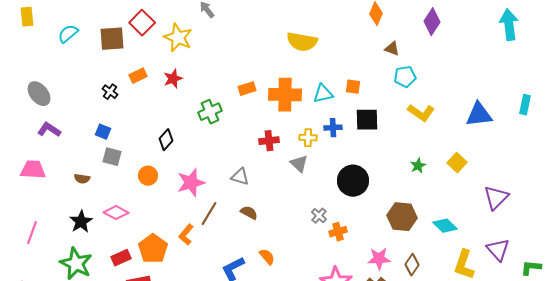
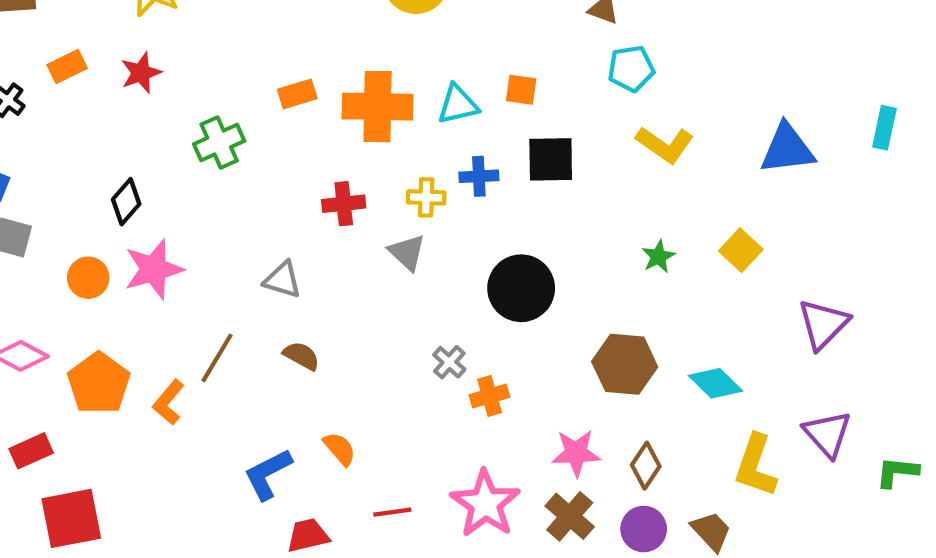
pink star: (191, 183) -> (154, 269), moved
orange pentagon: (153, 249) -> (99, 383), moved

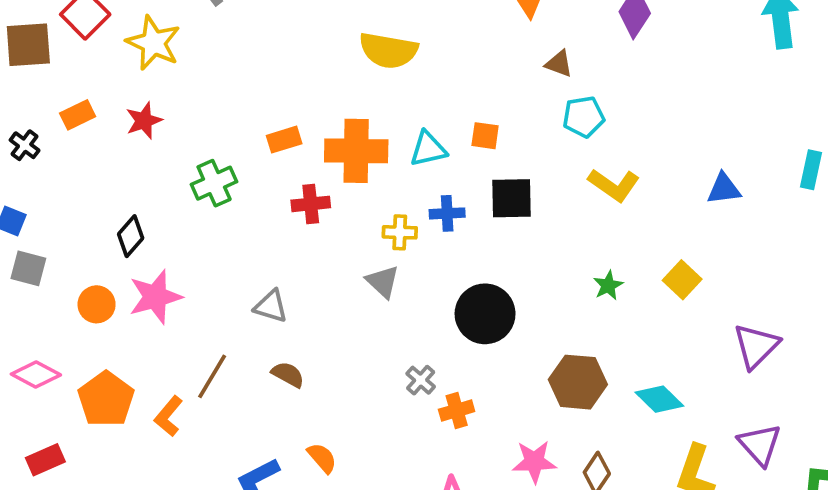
blue triangle: (787, 149) -> (724, 189), size x0.7
red cross: (344, 204) -> (311, 204), moved

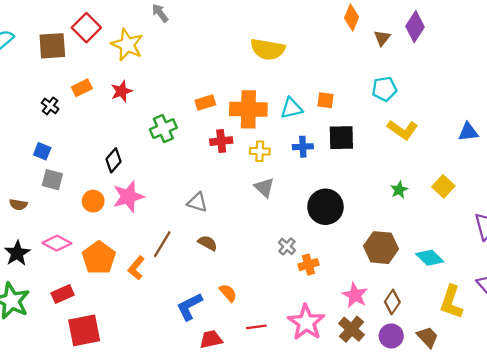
brown triangle: (559, 64) -> (382, 38), moved, turned 48
yellow cross: (400, 232) -> (260, 151), moved
pink star: (534, 462) -> (355, 295), turned 30

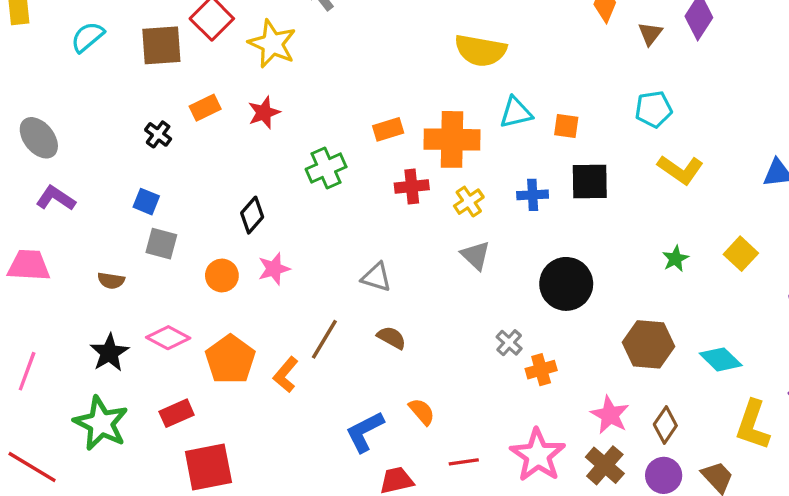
cyan triangle: (291, 108) -> (516, 113), moved
yellow cross: (260, 151) -> (469, 202), turned -36
pink star: (128, 197) -> (274, 269), size x0.7

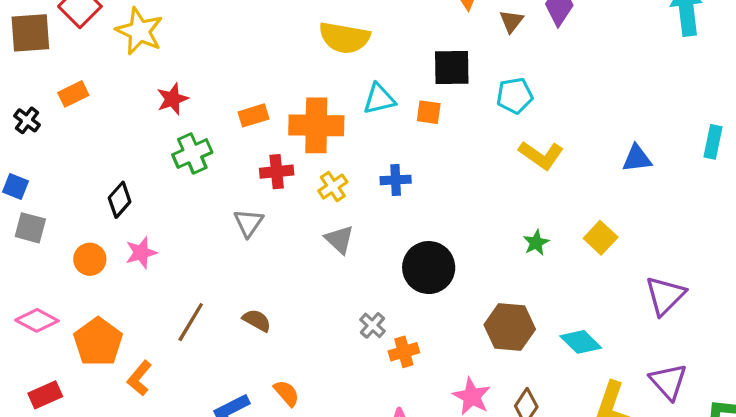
red star: (264, 113) -> (172, 99), moved
black square: (590, 181) -> (452, 68), moved
gray triangle: (376, 277) -> (249, 223), moved, turned 48
orange L-shape: (286, 375) -> (139, 378), moved

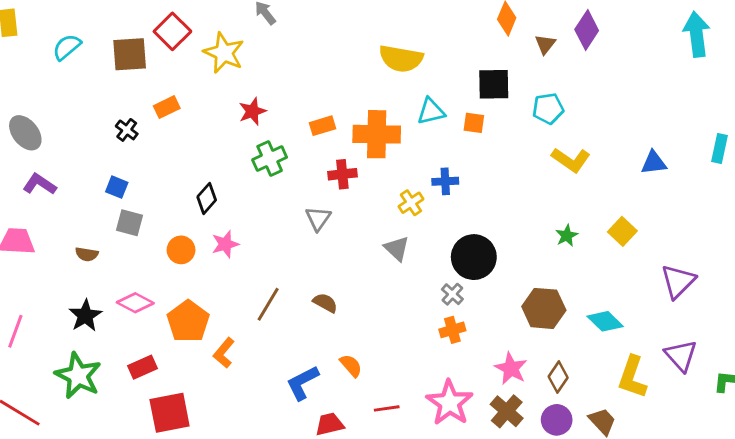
yellow cross: (333, 187) -> (411, 203), moved
gray triangle: (339, 239) -> (397, 248), moved
gray cross: (372, 325) -> (452, 294), moved

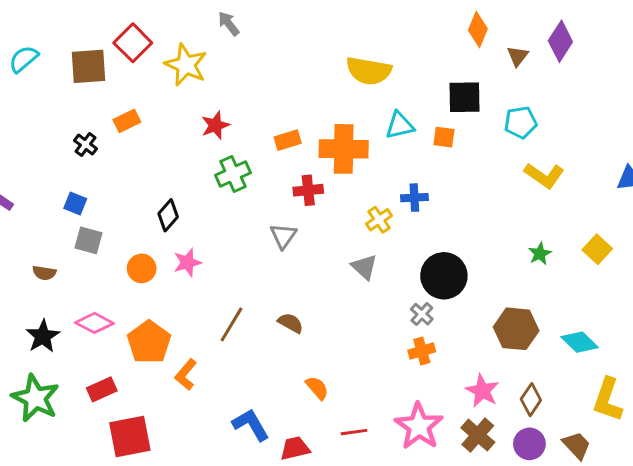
blue L-shape: (302, 383) -> (251, 425), moved, turned 87

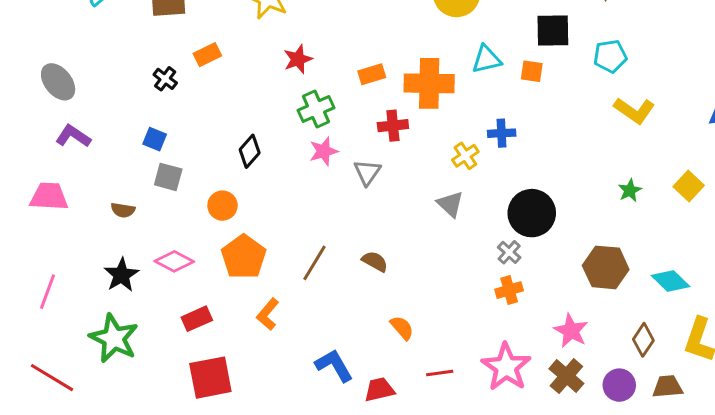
pink star: (187, 262) -> (324, 151), moved
orange pentagon: (149, 342) -> (244, 257), moved
red rectangle: (102, 389) -> (197, 319), moved
brown diamond: (531, 400) -> (643, 340), moved
brown trapezoid: (577, 445) -> (668, 387), turned -52

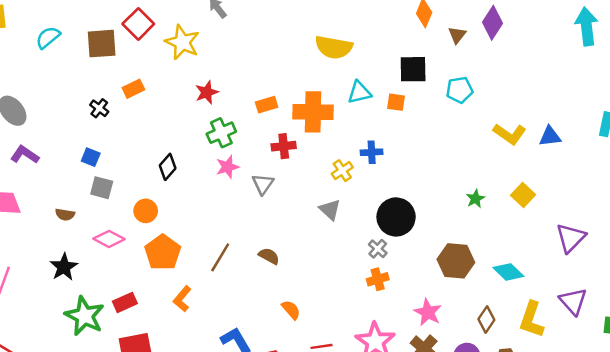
yellow L-shape: (634, 111) -> (510, 134), moved
pink diamond: (174, 261) -> (109, 239), moved
green star: (114, 338) -> (85, 316), moved

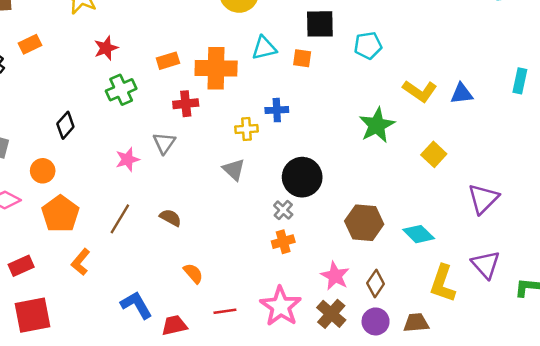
pink star: (227, 167) -> (127, 159), moved
yellow cross: (342, 171) -> (246, 129), turned 30
green star: (475, 199) -> (377, 125), moved, size x1.8
brown diamond: (486, 320) -> (376, 283), moved

